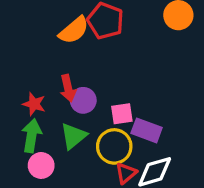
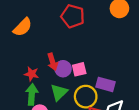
orange semicircle: (74, 30) -> (23, 27), moved
pink square: (122, 114) -> (79, 69), moved

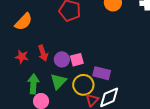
red arrow: (53, 62) -> (43, 53), moved
red star: (32, 74) -> (22, 57), moved

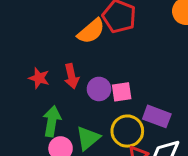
orange semicircle: (24, 22) -> (91, 31), moved
green triangle: (58, 81) -> (88, 138), moved

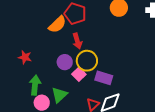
red arrow: (71, 76) -> (77, 41), moved
pink square: (122, 92) -> (79, 74), moved, turned -32
yellow circle: (127, 131) -> (87, 61), moved

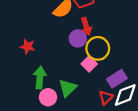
purple circle: (65, 62) -> (78, 38), moved
purple rectangle: (104, 78) -> (117, 79), moved, turned -48

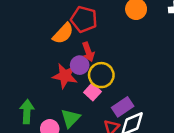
red star: (28, 46) -> (65, 76), moved, size x1.5
green arrow: (40, 78) -> (27, 112), moved

